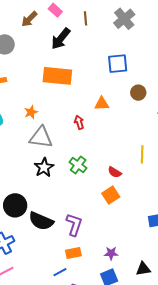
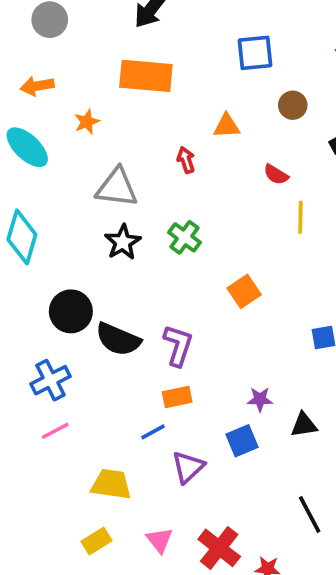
orange star: (31, 112) -> (87, 122), moved
red semicircle: (115, 172) -> (276, 175), moved
purple star: (111, 253) -> (260, 399), moved

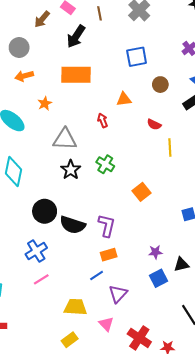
orange arrow: (37, 86) -> (24, 76), moved
blue square: (242, 441) -> (159, 278), moved
pink triangle: (159, 540) -> (106, 324), moved

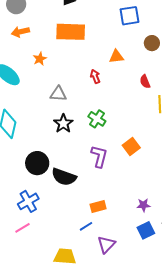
red semicircle: (154, 124) -> (145, 82), turned 40
gray triangle: (65, 139) -> (58, 94), size x0.7
purple L-shape: (107, 225) -> (99, 156), moved
pink line: (41, 279) -> (23, 228), moved

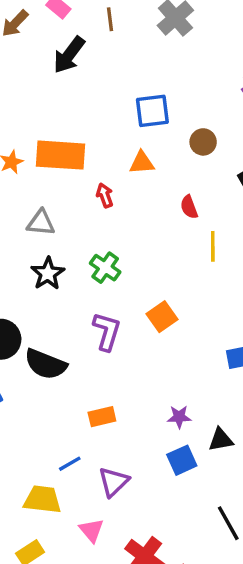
blue square: (130, 16) -> (152, 111), moved
orange rectangle: (71, 32) -> (60, 155), moved
blue line: (86, 226) -> (70, 464), moved

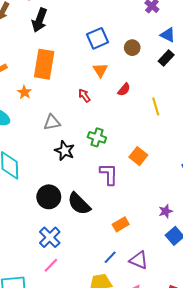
orange rectangle: (60, 155) -> (44, 64), moved, turned -68
orange triangle: (142, 163) -> (100, 70), turned -42
red semicircle: (189, 207) -> (124, 89), moved, turned -104
black semicircle: (46, 364) -> (79, 204), turned 40
purple triangle: (114, 482) -> (139, 260), turned -36

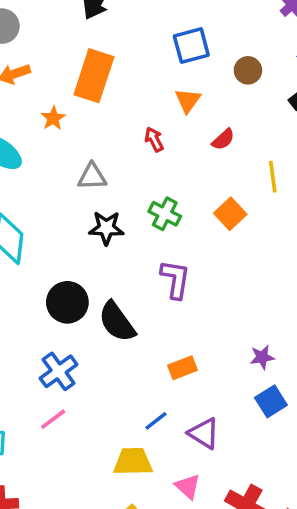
black star: (65, 151) -> (106, 228), turned -30
orange square: (138, 156) -> (230, 214), moved

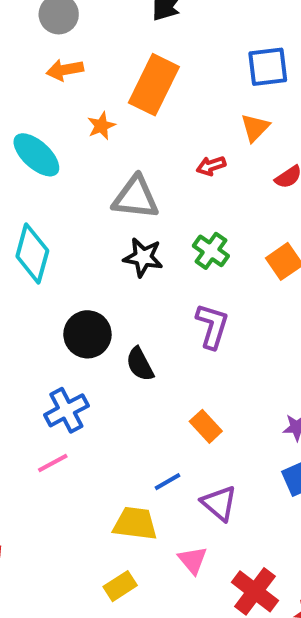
red arrow: (154, 139) -> (211, 166), turned -90
gray triangle: (92, 177) -> (136, 197), size x1.4
black semicircle: (117, 322) -> (140, 364), size x0.7
orange rectangle: (182, 368) -> (206, 426), turned 60

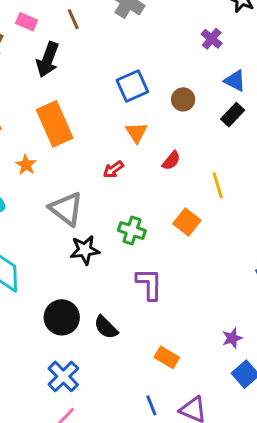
orange rectangle: (154, 85) -> (55, 124), turned -33
gray triangle: (136, 197) -> (66, 209), turned 48
blue line: (168, 482) -> (151, 405), turned -65

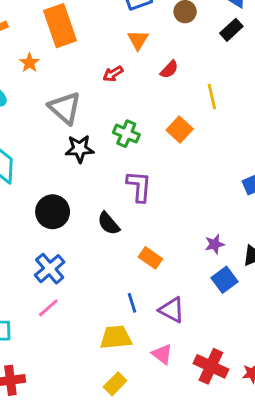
black semicircle: (106, 327) -> (109, 223), moved

